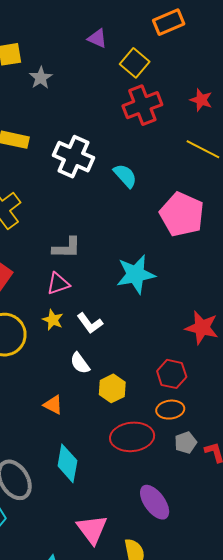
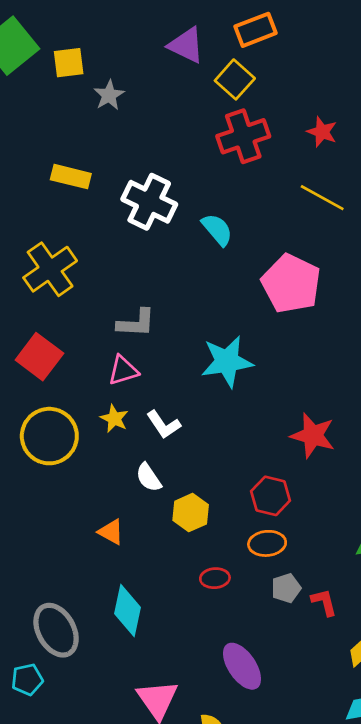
orange rectangle: (169, 22) -> (256, 30), moved
purple triangle: (97, 38) -> (186, 45), size x1.4
red ellipse: (132, 437) -> (215, 578), size x0.5

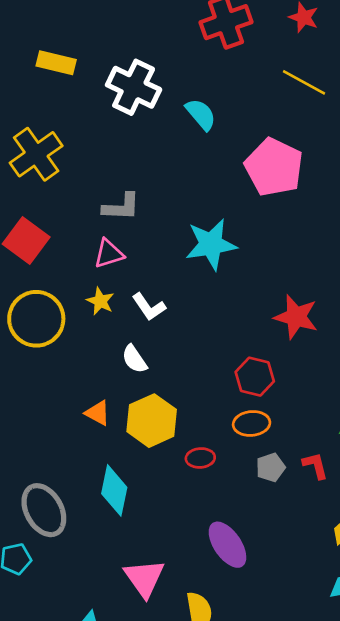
yellow hexagon: (191, 513) -> (152, 421), moved, size x1.4
red L-shape: (324, 602) -> (315, 466), moved

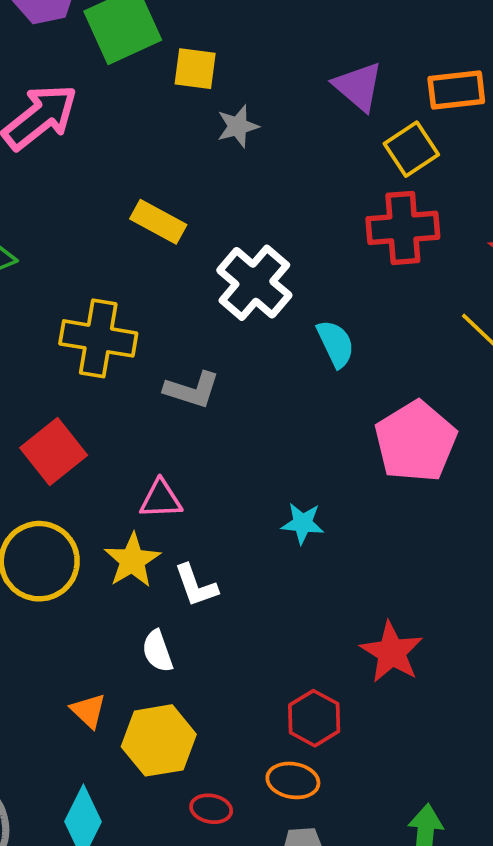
yellow cross: (36, 154) -> (98, 338), turned 30
gray L-shape: (121, 207) -> (192, 390), moved
cyan star: (211, 244) -> (303, 523), size x0.6
yellow star: (100, 301) -> (132, 560), size x1.4

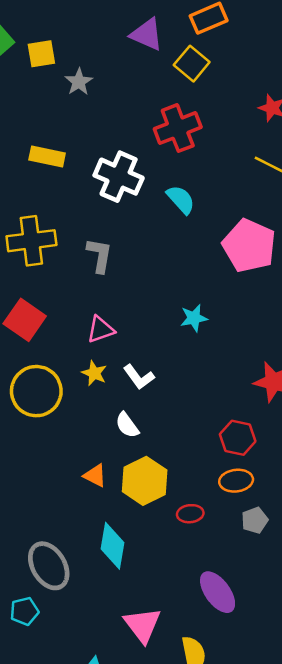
red cross: (403, 228) -> (178, 128), moved
gray L-shape: (192, 390) -> (100, 255), turned -81
yellow star: (132, 560) -> (94, 373), size x0.7

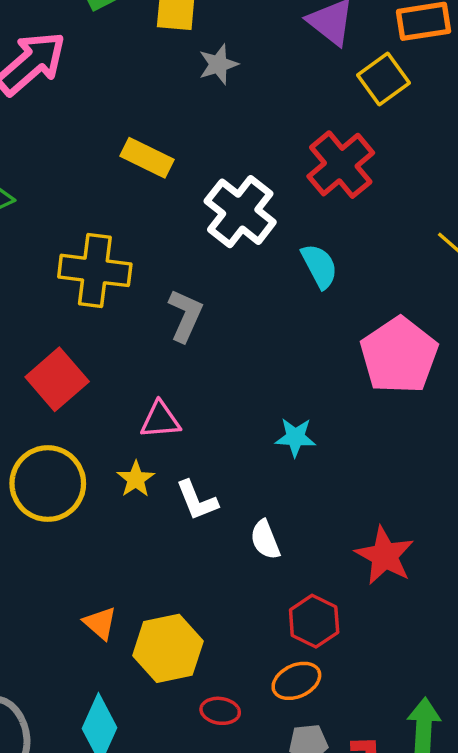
red cross: (178, 128) -> (341, 165), turned -33
white semicircle: (127, 425) -> (265, 540), moved
orange ellipse: (236, 481) -> (296, 681), turned -32

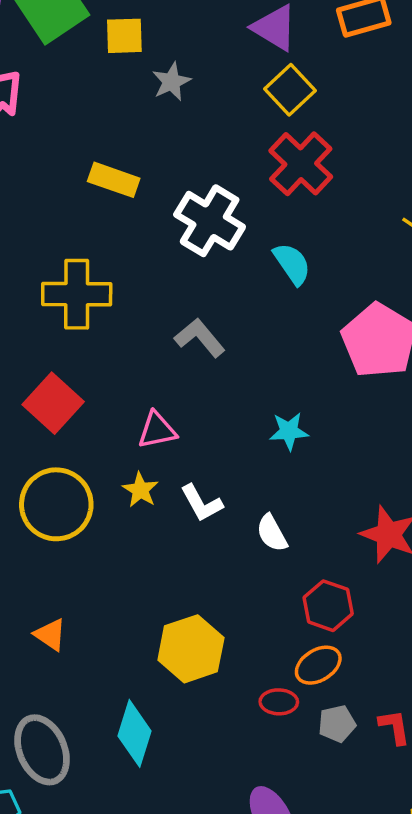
yellow square: (383, 79) -> (290, 90), moved
gray L-shape: (185, 315) -> (200, 338), moved, turned -57
orange triangle: (100, 623) -> (50, 635), moved
red ellipse: (220, 711) -> (279, 702), moved

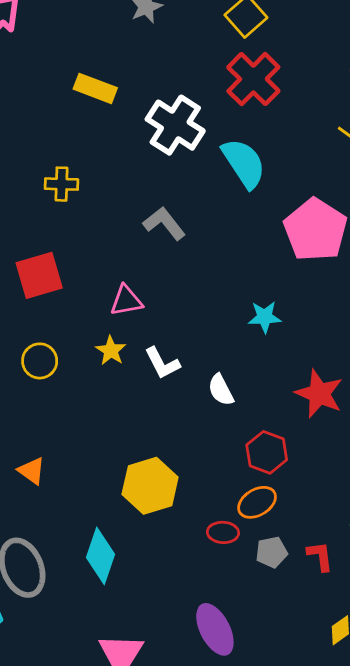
cyan semicircle: (292, 264) -> (244, 163), size x1.4
yellow cross: (77, 294) -> (62, 184), size x0.6
red square: (53, 403) -> (39, 275), turned 30
cyan star: (289, 431) -> (265, 317), moved
yellow circle: (56, 504) -> (40, 361), size x0.6

